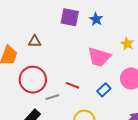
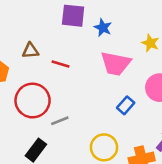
blue star: (96, 19) -> (103, 28), moved
red line: (72, 85) -> (60, 64), moved

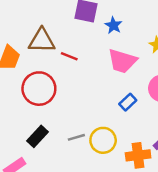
brown triangle: (30, 51) -> (42, 41), size x1.6
gray line: (60, 121) -> (76, 137), moved

